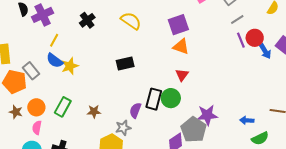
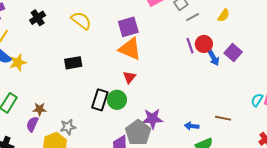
gray line: (237, 19) -> (193, 17), moved
orange triangle: (181, 47) -> (130, 49), size x1.4
purple semicircle: (135, 110) -> (32, 124), moved

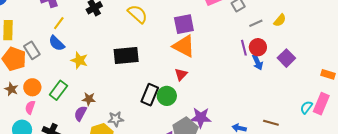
gray line: (193, 17) -> (256, 23), moved
blue arrow: (214, 58) -> (258, 62), moved
yellow star: (18, 62) -> (79, 60), moved, turned 30
black rectangle: (73, 63) -> (126, 55), size x1.4

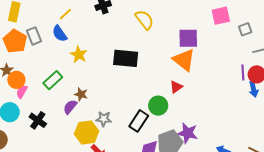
orange circle: (32, 87) -> (16, 80), moved
black rectangle: (150, 95) -> (139, 121), moved

